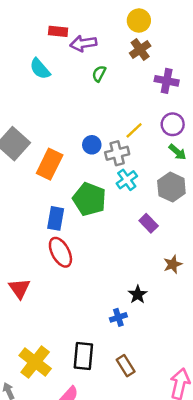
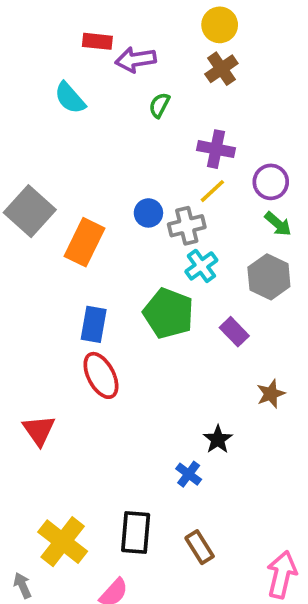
purple cross: (167, 81) -> (216, 149), moved
green pentagon: (89, 199) -> (169, 313), moved
blue cross: (118, 317) -> (189, 474), turned -35

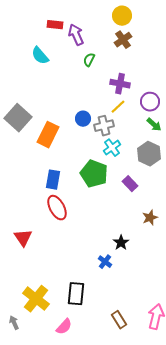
purple arrow: (136, 60) -> (76, 35), turned 75
brown rectangle: (200, 547) -> (119, 320), moved

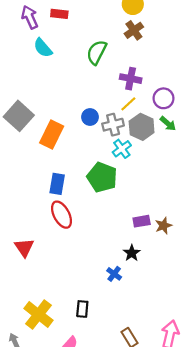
purple arrow: (76, 35) -> (30, 17), moved
green semicircle: (89, 60) -> (97, 52), size x1.6
gray hexagon: (149, 154) -> (142, 127), moved
purple rectangle: (130, 184) -> (142, 221), moved, turned -56
black rectangle: (76, 294) -> (82, 309), size x0.7

